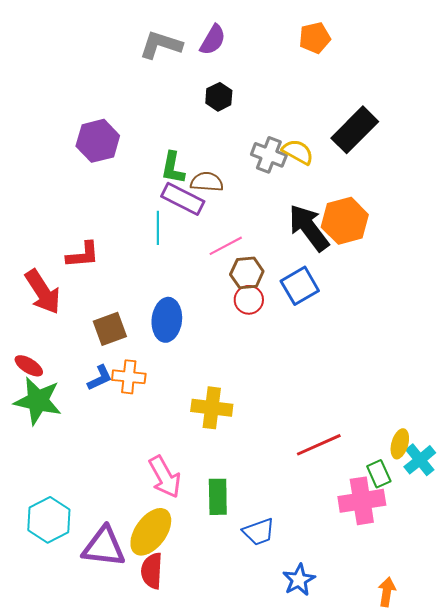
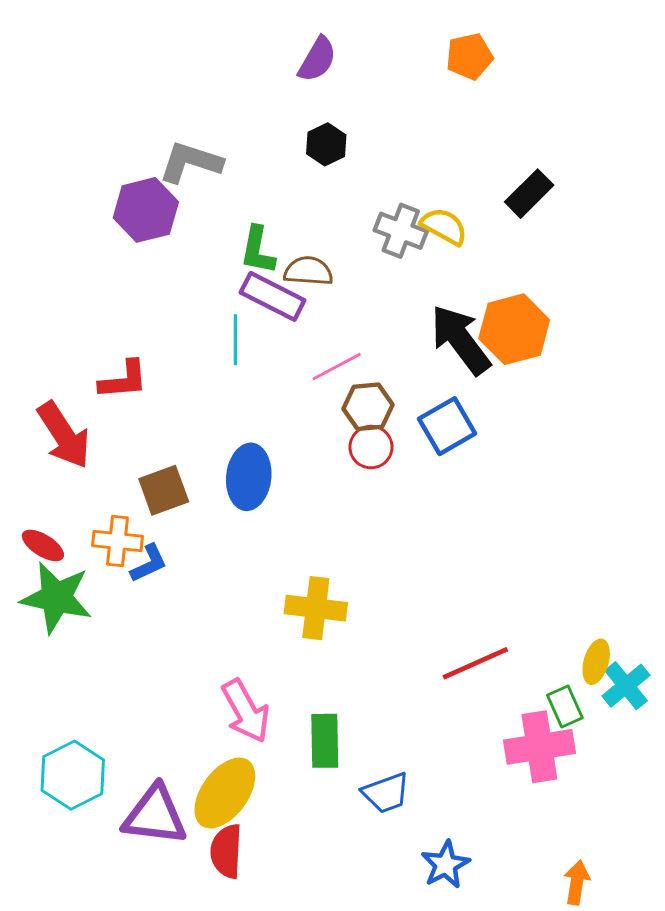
gray L-shape: (161, 45) -> (191, 162), moved
black rectangle: (355, 130) -> (529, 194), size x0.7
orange cross: (129, 377) -> (117, 541), moved

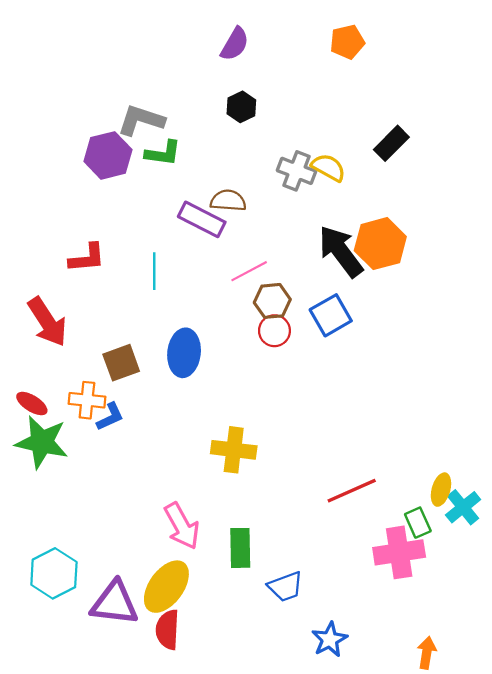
green L-shape: (258, 250) -> (163, 153), moved, turned -93
cyan line: (235, 340) -> (154, 271), moved
red L-shape: (123, 380) -> (87, 258), moved

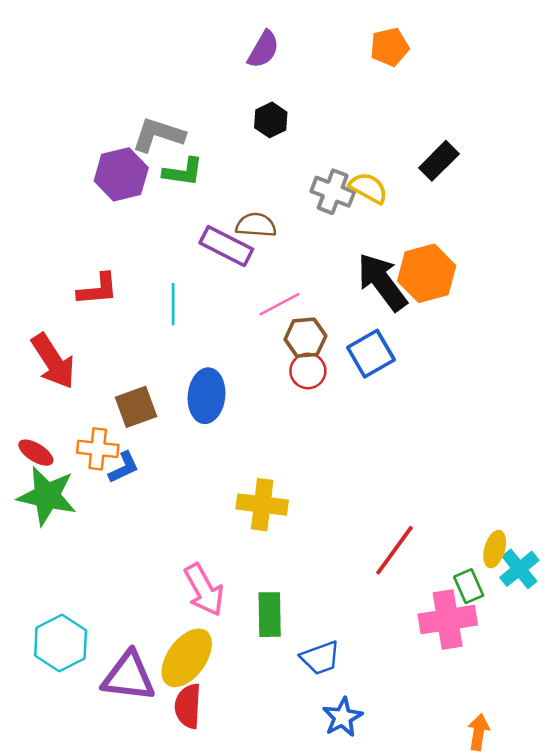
red line: (352, 491) -> (394, 550), turned -30
blue star: (330, 640) -> (343, 717), moved

